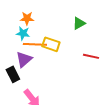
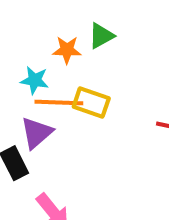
orange star: (27, 18) -> (67, 50), moved
green triangle: (79, 23) -> (101, 36), moved

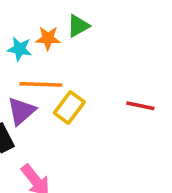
cyan star: (35, 80) -> (20, 49), moved
yellow rectangle: (91, 102) -> (69, 108), moved, turned -72

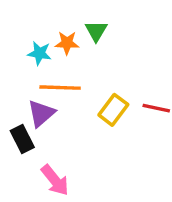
green triangle: (78, 26) -> (96, 31), turned -30
yellow rectangle: (69, 108) -> (113, 110), moved

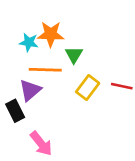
green triangle: (96, 31) -> (74, 55), moved
orange star: (67, 43) -> (51, 34), size x1.4

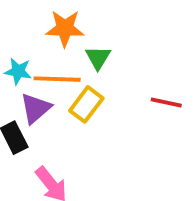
cyan star: (29, 42) -> (18, 71), moved
yellow rectangle: (88, 87) -> (86, 104), moved

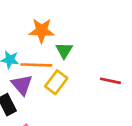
purple triangle: (36, 108) -> (22, 85), turned -30

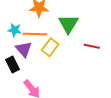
green triangle: (64, 50) -> (68, 24), moved, size x1.5

